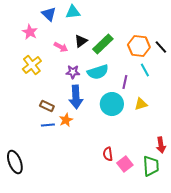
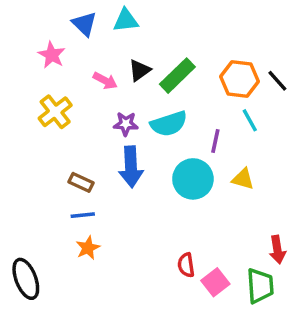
yellow triangle: (141, 104) -> (243, 179), turned 32
orange star: (66, 120) -> (88, 248), moved

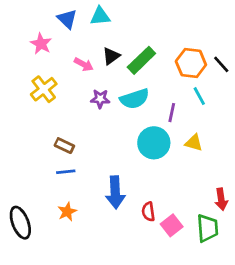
blue arrow: (131, 167) -> (115, 192), moved
orange star: (88, 248) -> (67, 212), moved

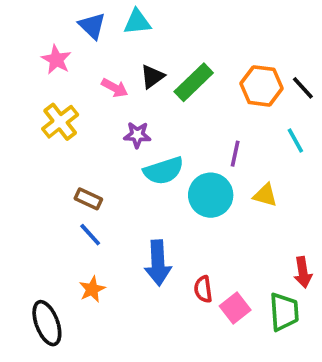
cyan line: (199, 96) -> (295, 141), moved
cyan semicircle: (135, 99) -> (164, 171), moved
blue line: (66, 172) -> (90, 235), turned 54
black ellipse: (20, 223) -> (47, 323), moved

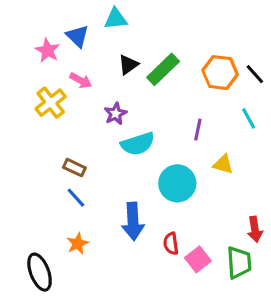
blue triangle: (92, 26) -> (78, 36), moved
pink arrow: (115, 88) -> (81, 80), moved
purple star: (137, 135) -> (116, 114), turned -30
cyan circle: (211, 195) -> (177, 183), moved

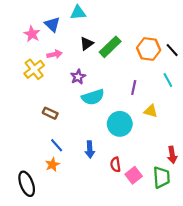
pink arrow: (81, 80) -> (54, 54), turned -40
blue line: (76, 198) -> (57, 145), moved
blue arrow: (133, 221) -> (90, 150), size x0.7

